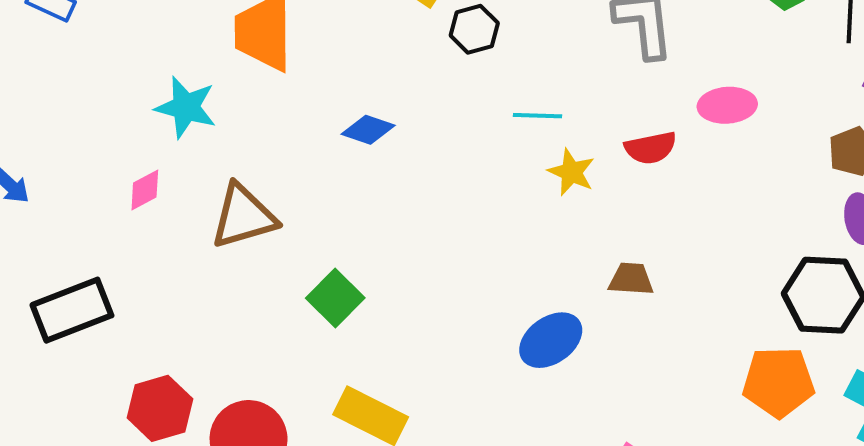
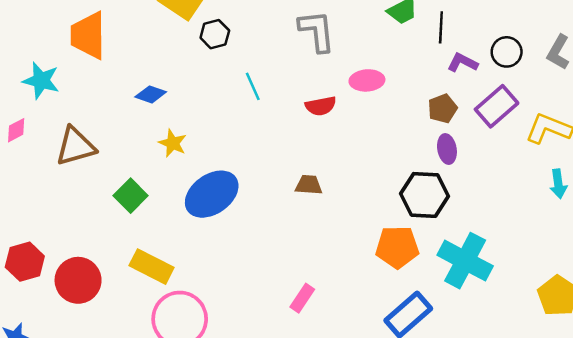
cyan line: (537, 116) -> (253, 86), turned 64
yellow star: (571, 172) -> (173, 143), moved
blue ellipse: (551, 340) -> (212, 194), moved, size x1.4

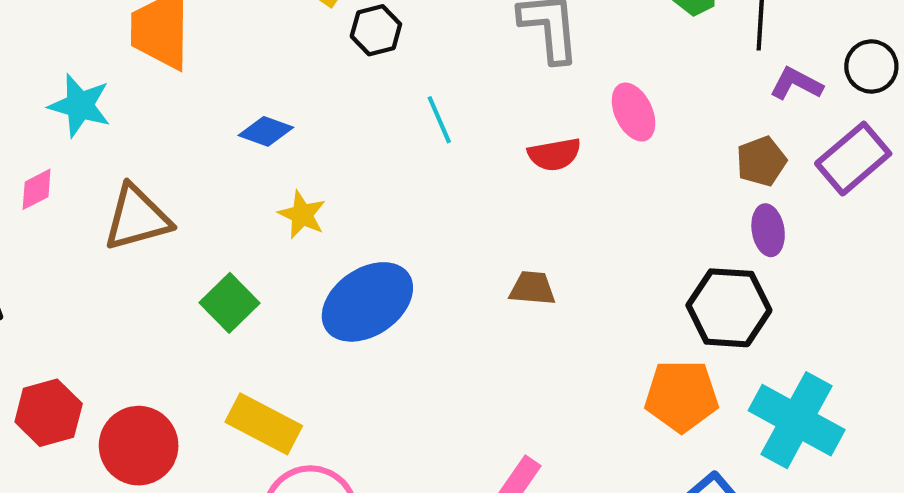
pink ellipse: (367, 80) -> (634, 112), turned 68

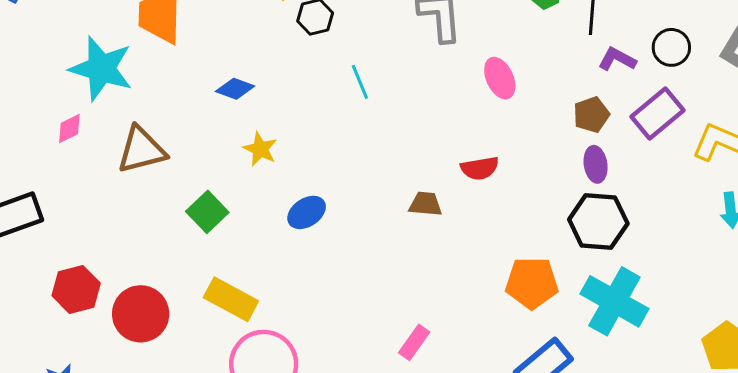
cyan star: (80, 105) -> (101, 68), size x1.4
red semicircle: (554, 154) -> (480, 168), moved
blue ellipse: (367, 302) -> (307, 212), size x0.6
black hexagon: (729, 308) -> (598, 221), moved

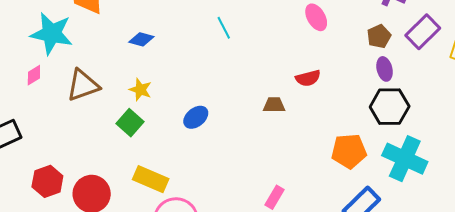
yellow star: (260, 149) -> (140, 90), moved

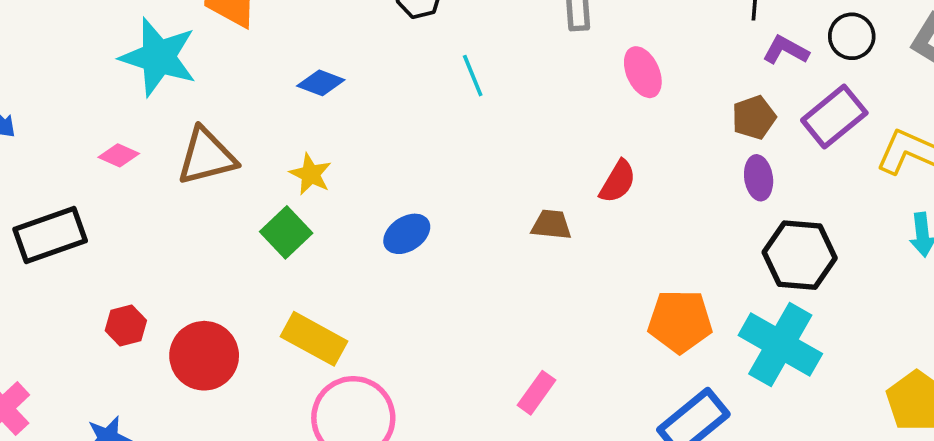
pink diamond: (34, 75) -> (119, 155), moved, turned 50
red semicircle: (308, 78) -> (618, 182), turned -50
black hexagon: (390, 107) -> (800, 255), moved
red hexagon: (47, 181) -> (126, 326), size x0.7

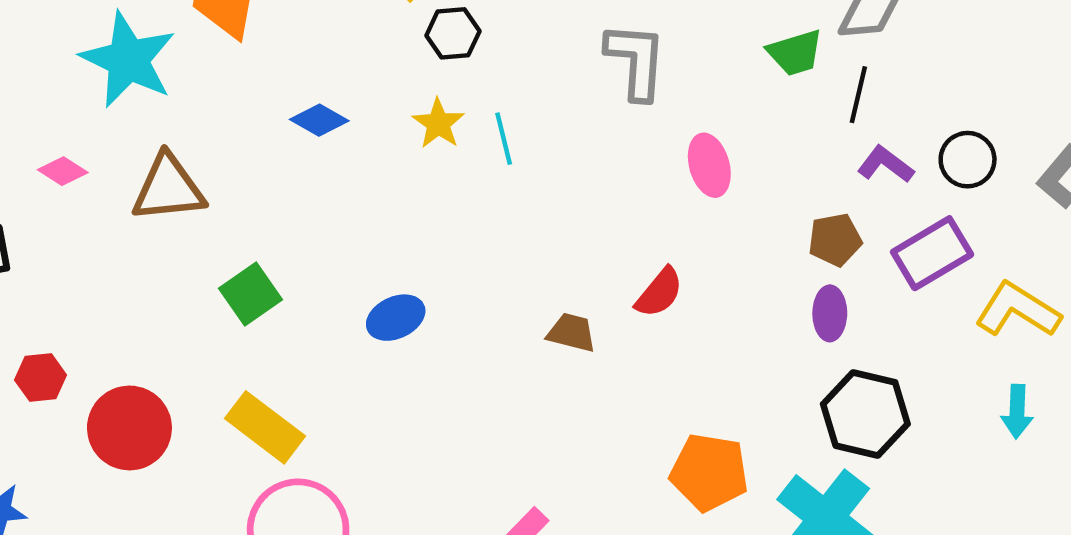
yellow star: (311, 174) -> (438, 124), moved

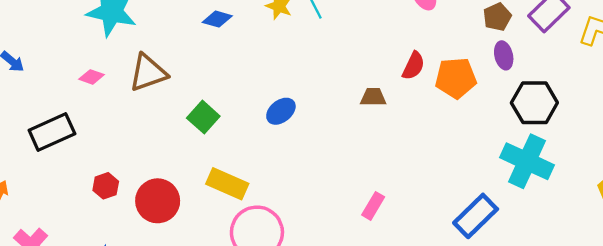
orange pentagon: (709, 472) -> (456, 78), moved

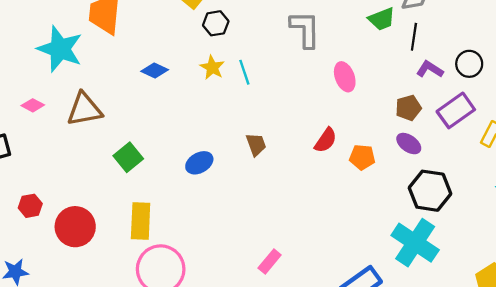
purple ellipse: (504, 55) -> (409, 144), turned -50
orange pentagon: (456, 78) -> (362, 157), size x0.7
brown trapezoid: (373, 97) -> (256, 145), moved, turned 60
yellow rectangle: (227, 184) -> (141, 221), turned 60

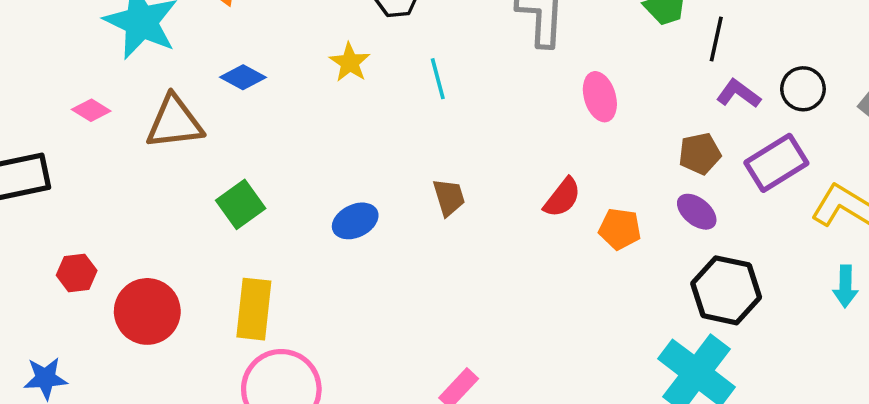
yellow star: (212, 67) -> (350, 62), moved
blue diamond: (155, 70) -> (243, 77), moved

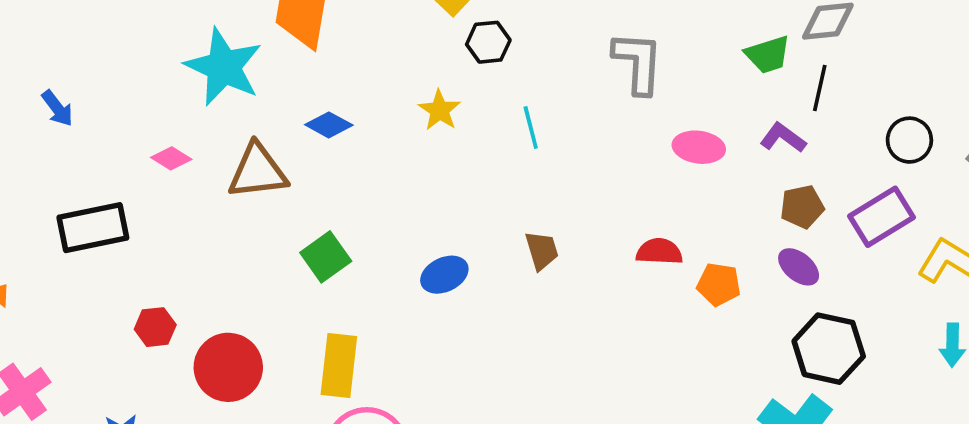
purple L-shape: (739, 94) -> (783, 138), moved
pink ellipse: (600, 97) -> (699, 147), turned -66
red semicircle: (562, 198) -> (659, 252), turned -126

